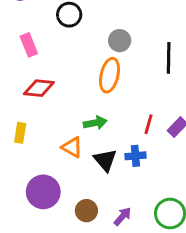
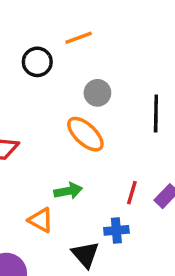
orange ellipse: (110, 75) -> (85, 134), turned -60
black triangle: (105, 160) -> (85, 255), moved

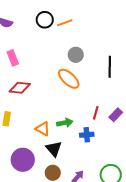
black circle: (37, 62) -> (45, 20), moved
green arrow: (68, 191) -> (65, 123), moved
black triangle: (85, 255) -> (54, 149), moved

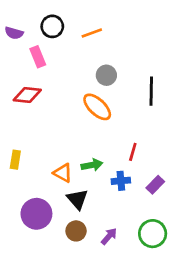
black circle: (45, 20) -> (52, 26), moved
pink rectangle: (13, 58) -> (38, 57), moved
red diamond: (20, 88) -> (27, 95), moved
purple rectangle: (116, 115) -> (155, 185), moved

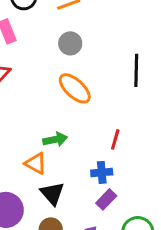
gray circle: (106, 75) -> (70, 43), moved
green arrow: (92, 165) -> (55, 139), moved
purple rectangle: (155, 185) -> (106, 199), moved

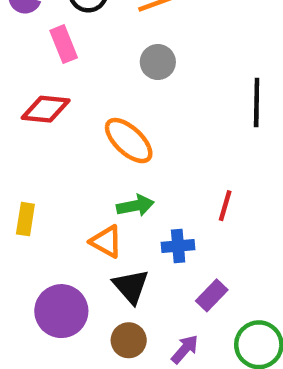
orange ellipse: (75, 88) -> (129, 141), moved
blue cross: (102, 172) -> (178, 246), moved

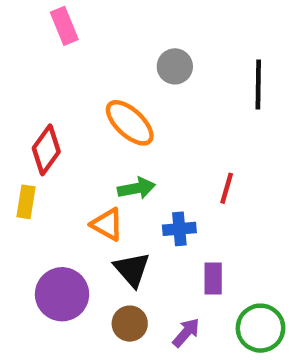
gray circle: (158, 62) -> (175, 66), moved
red diamond: (46, 109) -> (46, 150), moved, turned -60
purple rectangle: (212, 295) -> (213, 278), turned -44

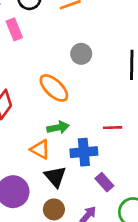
red line: (227, 188) -> (113, 128), turned 72
blue cross: (179, 229) -> (84, 152), size x1.4
purple rectangle: (213, 278) -> (104, 182), turned -42

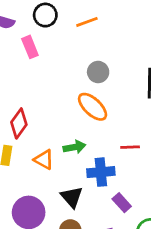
orange ellipse: (54, 88) -> (93, 107), moved
orange triangle: (40, 149) -> (44, 160), moved

